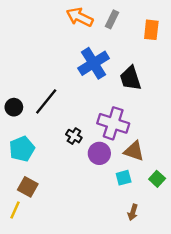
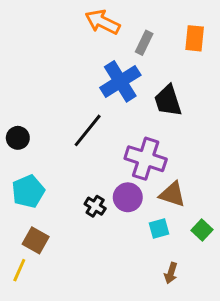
gray rectangle: (112, 19) -> (144, 43), moved
black line: (46, 101) -> (88, 130), moved
black cross: (74, 136) -> (95, 206), moved

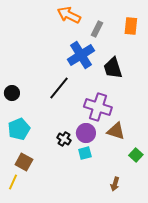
cyan square: (159, 229) -> (85, 153), moved

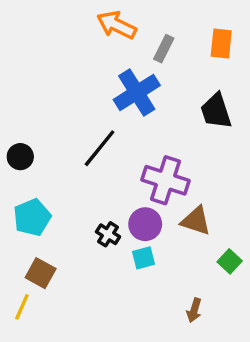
black trapezoid: (113, 68) -> (216, 111), moved

